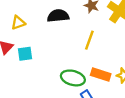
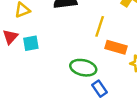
orange rectangle: (101, 74) -> (116, 47), moved

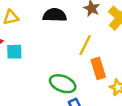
orange rectangle: (116, 47) -> (98, 68), turned 48

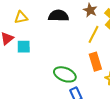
yellow line: (85, 45) -> (94, 34), moved

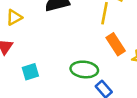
cyan square: (24, 47) -> (30, 72), moved

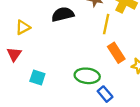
cyan square: (30, 72) -> (37, 78), turned 35

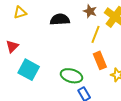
yellow triangle: (23, 27) -> (20, 12), moved
cyan square: (37, 78) -> (29, 70), size x1.5

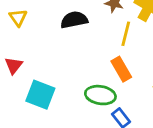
yellow triangle: (20, 12) -> (18, 18), turned -40
orange rectangle: (100, 60) -> (121, 69), moved

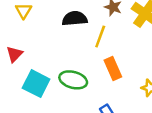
yellow line: (126, 34) -> (100, 37), moved
green ellipse: (100, 95) -> (73, 80), moved

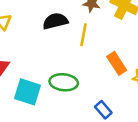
orange rectangle: (113, 69) -> (117, 63), moved

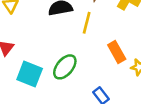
green ellipse: (64, 82) -> (65, 67), turned -60

